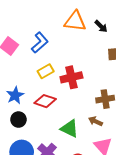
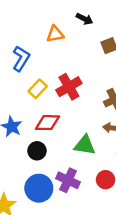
orange triangle: (75, 21) -> (55, 34), moved, size x0.7
black circle: (18, 120) -> (37, 151), moved

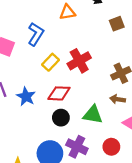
black circle: (37, 151) -> (61, 118), moved

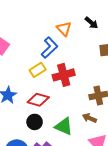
orange triangle: (67, 12) -> (64, 29), turned 42
blue L-shape: (36, 34) -> (49, 48), moved

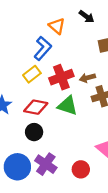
brown arrow: (89, 118) -> (87, 78), moved, turned -32
green triangle: (64, 126) -> (68, 106), moved

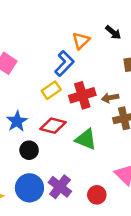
orange triangle: (57, 26) -> (81, 41), turned 30
green triangle: (68, 106) -> (86, 139), moved
black circle: (34, 132) -> (29, 150), moved

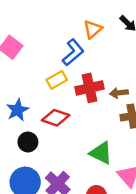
green triangle: (86, 139) -> (101, 153), moved

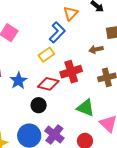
red cross: (89, 88) -> (71, 72), moved
brown arrow: (119, 93) -> (96, 49), moved
black circle: (28, 142) -> (39, 105), moved

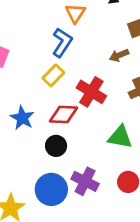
red cross: (71, 72) -> (91, 92), turned -30

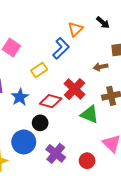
yellow rectangle: (53, 75) -> (39, 70), moved
green triangle: (120, 137) -> (90, 114), moved
blue circle: (51, 189) -> (24, 142), moved

